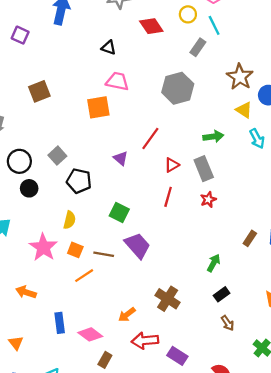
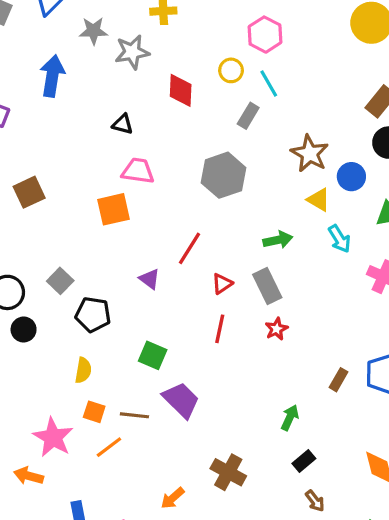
red diamond: (151, 26) -> (181, 90), turned 40
pink star: (43, 247) -> (53, 437), moved

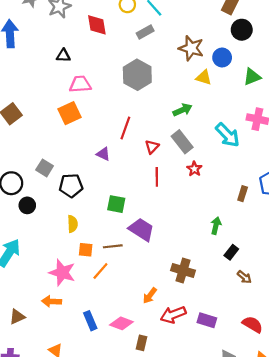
gray rectangle: (248, 116) -> (145, 32), turned 42
cyan arrow: (339, 239) -> (227, 135), moved, size x1.4

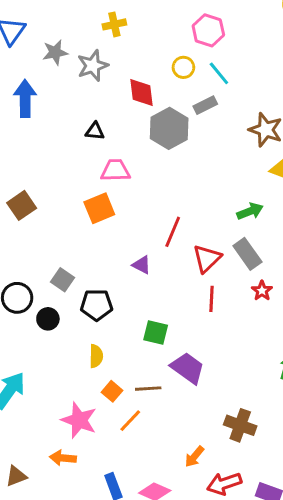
gray hexagon: (137, 75) -> (169, 128), moved
red triangle: (152, 147) -> (207, 258), size x1.5
black circle: (27, 205) -> (48, 319), moved
orange square: (86, 250) -> (112, 391), turned 32

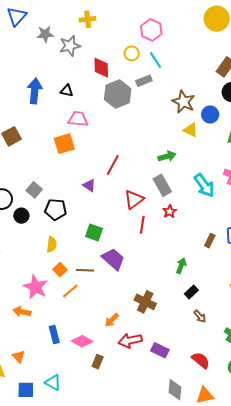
blue arrow: (25, 99) -> (35, 91), moved
red triangle: (207, 258) -> (134, 200), moved
red line: (211, 299) -> (142, 225), moved

